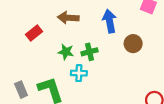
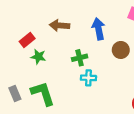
green star: (66, 52) -> (38, 57), moved
cyan cross: (79, 73) -> (88, 78), moved

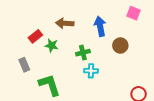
green star: (38, 57) -> (52, 46), moved
gray rectangle: (15, 93) -> (24, 65), moved

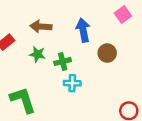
pink square: (133, 13) -> (123, 15), turned 32
green star: (52, 46) -> (37, 54), moved

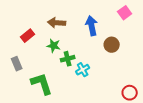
green cross: (63, 61) -> (68, 59), moved
cyan cross: (72, 83) -> (83, 70), turned -32

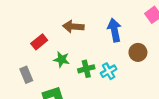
green star: (54, 46) -> (62, 59), moved
cyan cross: (83, 70) -> (109, 71), moved

